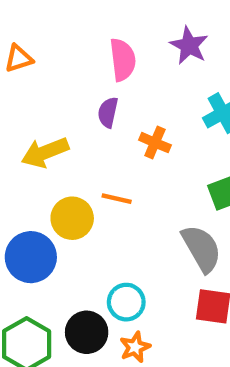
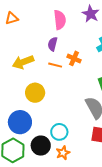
orange line: (117, 199) -> (55, 65), moved
blue circle: (31, 257) -> (20, 122), moved

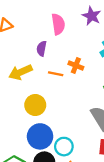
purple semicircle: (53, 44) -> (42, 49), moved
blue circle: (20, 122) -> (40, 136), moved

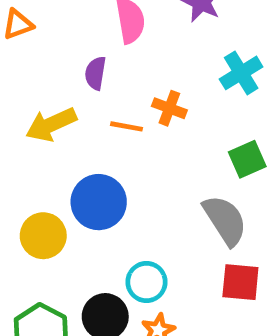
yellow circle: (35, 105) -> (43, 236), moved
blue circle: (40, 136) -> (99, 202), moved

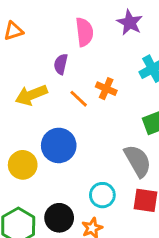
orange line: (127, 126) -> (79, 99), turned 30
cyan circle: (146, 282) -> (102, 195), moved

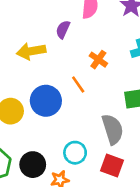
orange line: (79, 99) -> (78, 85), moved

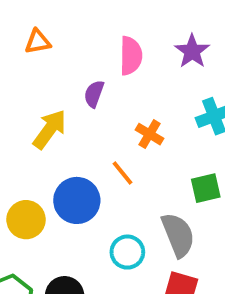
yellow arrow: (31, 51) -> (50, 129), turned 140
cyan circle: (75, 153) -> (127, 252), moved

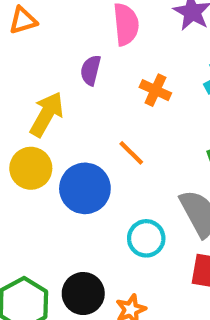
orange cross: (149, 134) -> (155, 90), moved
yellow circle: (26, 220) -> (31, 168), moved

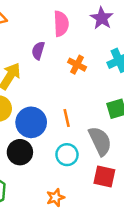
orange line: (131, 153) -> (67, 118), moved, turned 30
black circle: (83, 294) -> (20, 152), moved

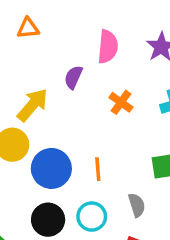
gray semicircle: (100, 141) -> (137, 205), size x0.6
black circle: (20, 152) -> (48, 220), moved

